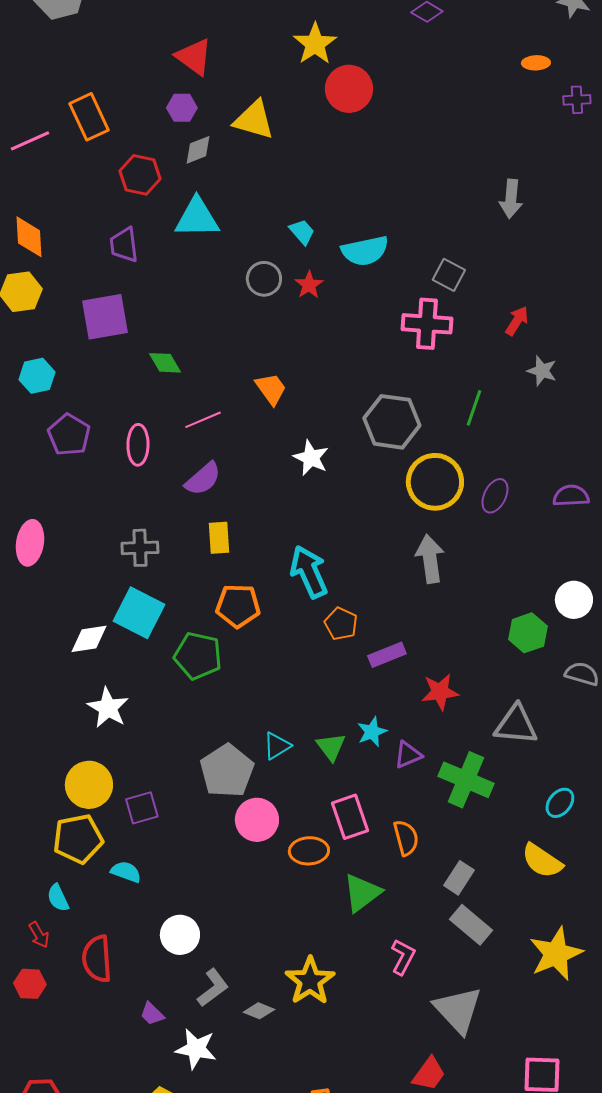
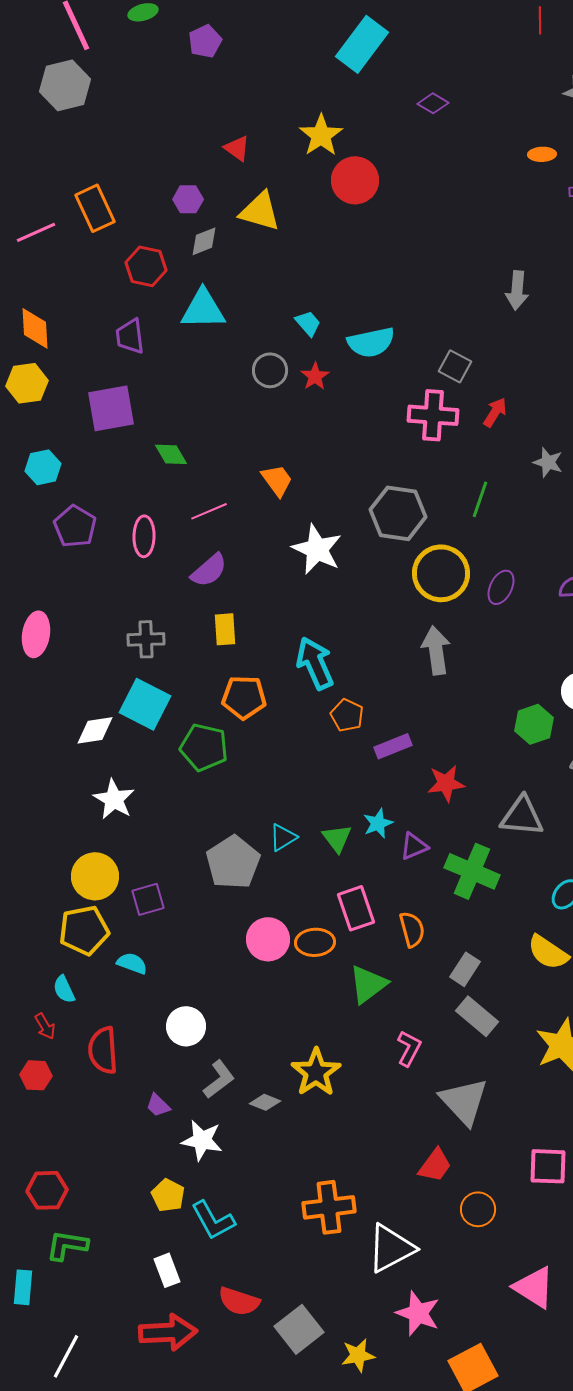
red triangle: (194, 57) -> (237, 148), moved, size x0.7
red arrow: (517, 321) -> (495, 412), moved
white star: (311, 458) -> (317, 549), size x1.4
pink circle: (257, 820) -> (268, 939), moved

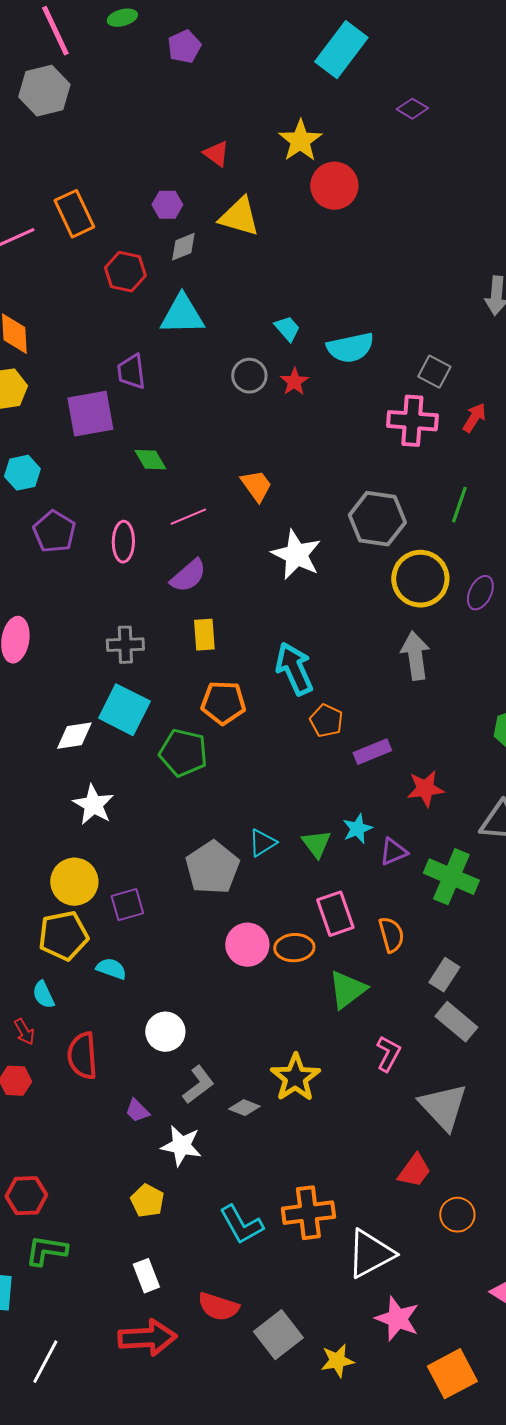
purple trapezoid: (130, 336) -> (131, 372), moved
cyan L-shape: (213, 1220) -> (241, 1225), moved

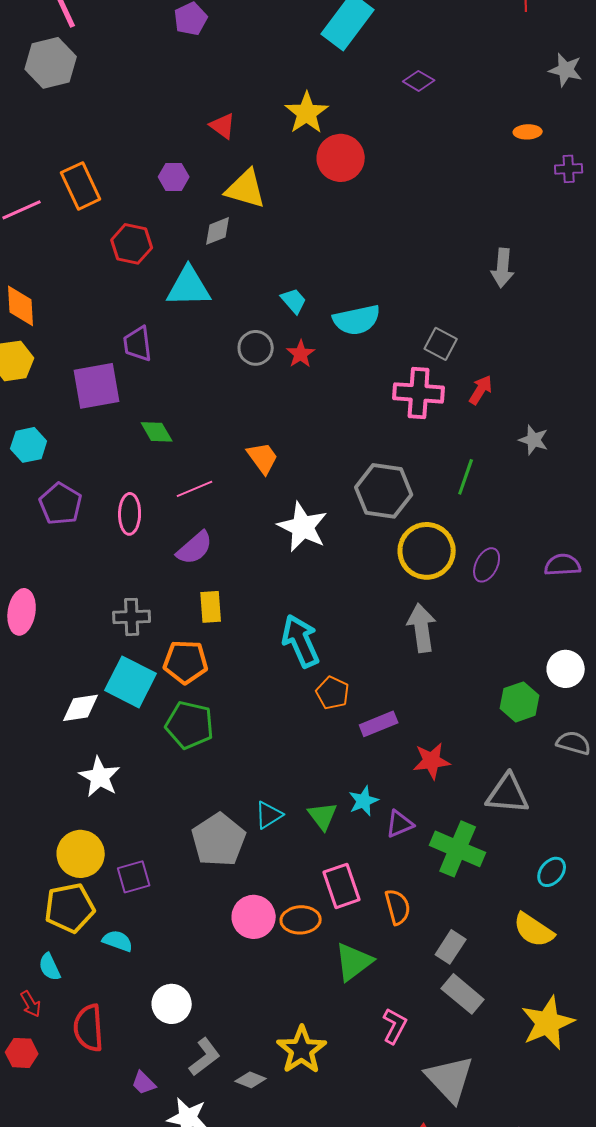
gray diamond: (183, 247) -> (218, 231), moved
orange pentagon: (223, 703) -> (186, 662), moved

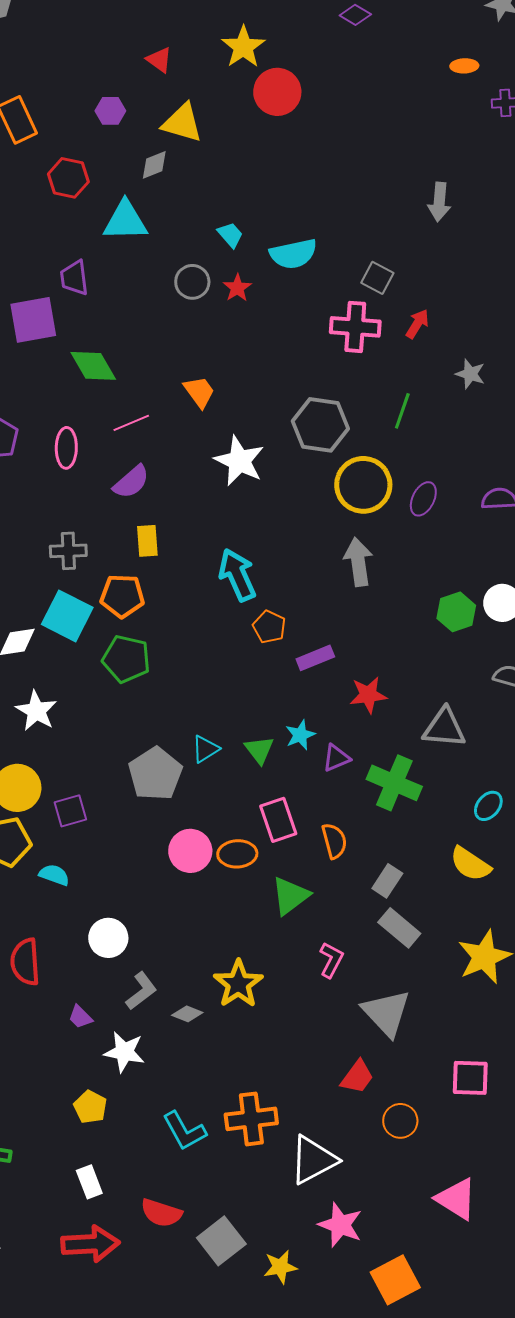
green diamond: (157, 432) -> (93, 366), size x1.4
green hexagon: (520, 702) -> (456, 612), moved

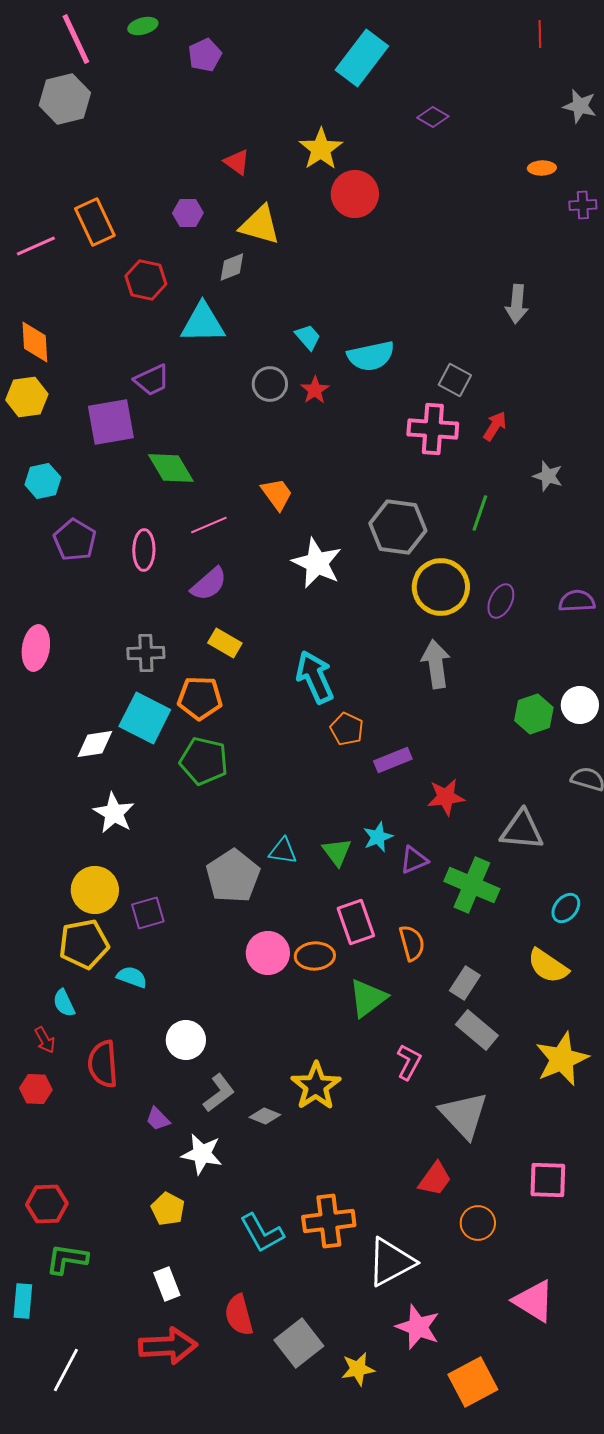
purple trapezoid: (74, 278) -> (152, 380), turned -108
yellow rectangle: (147, 541) -> (225, 643), turned -56
cyan triangle: (205, 749) -> (283, 851), turned 40
red semicircle: (161, 1213) -> (239, 1315), turned 57

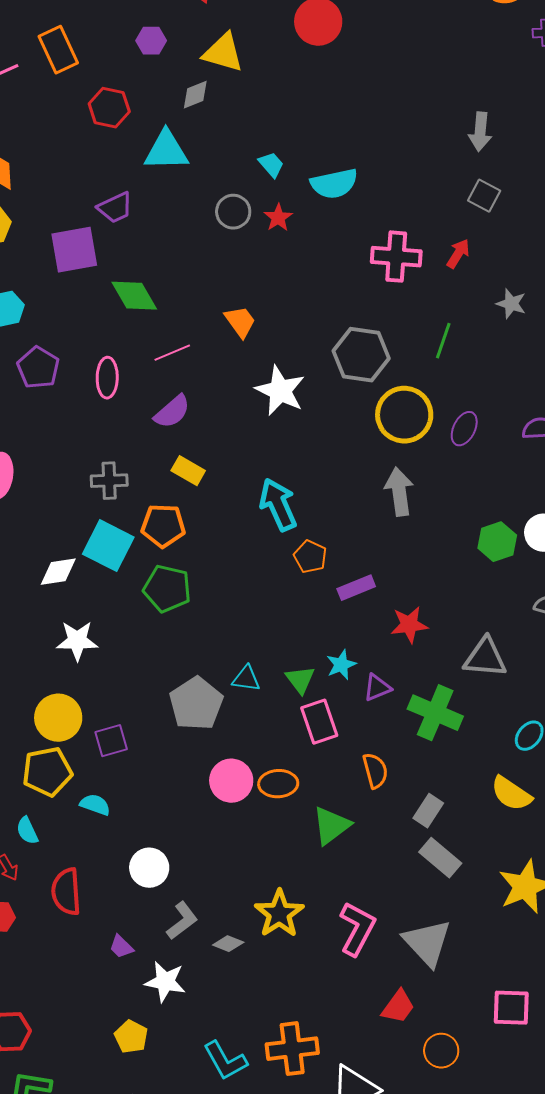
gray square: (455, 380) -> (484, 196), moved
white star: (114, 813) -> (77, 641), turned -30
pink rectangle: (356, 922) -> (319, 722), moved
pink L-shape: (409, 1062) -> (357, 929), moved, size x1.5

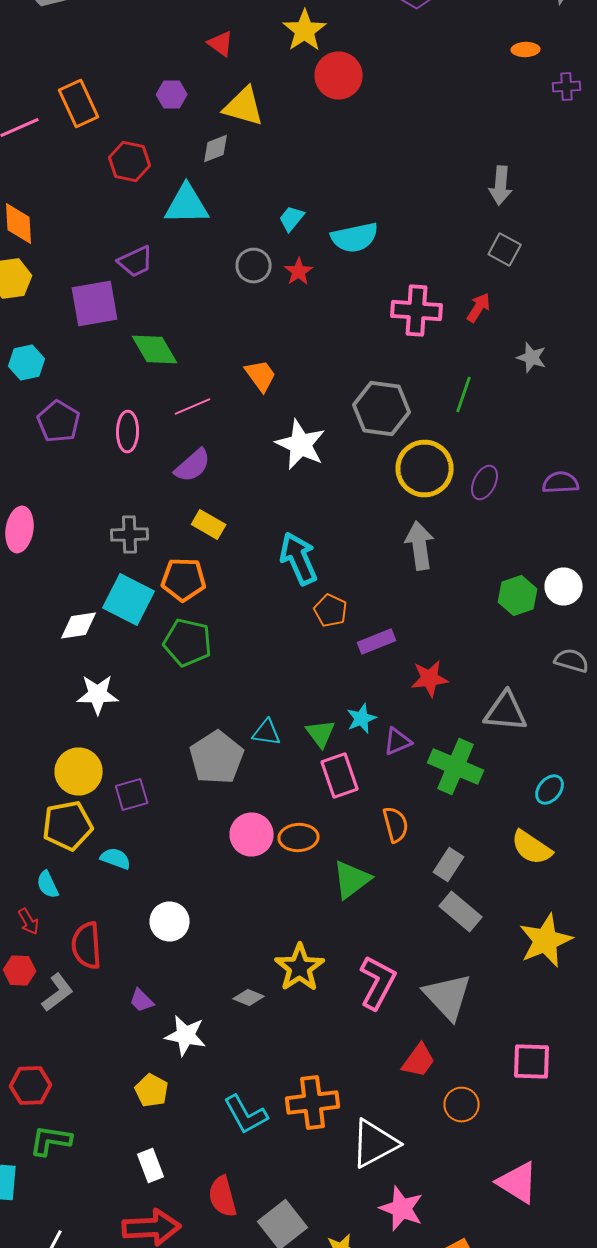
cyan trapezoid: (271, 165) -> (292, 218), turned -100
gray L-shape: (182, 921) -> (58, 992), moved

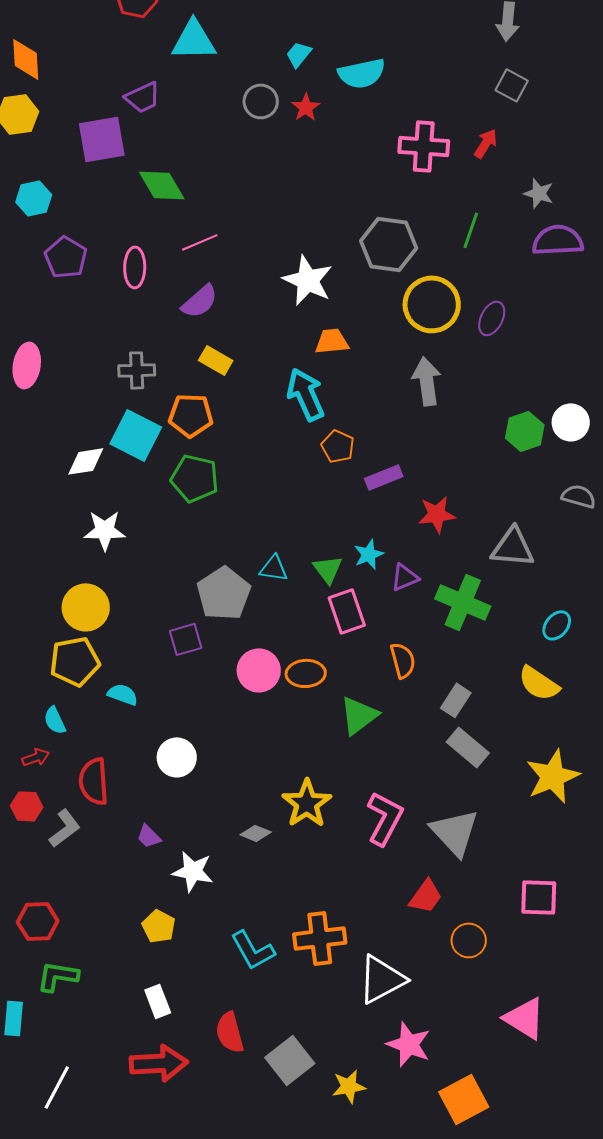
orange trapezoid: (261, 376) -> (332, 341), moved, turned -60
purple semicircle: (561, 482) -> (558, 240), moved, size x1.4
purple square: (132, 794) -> (186, 639), moved
red arrow: (29, 922) -> (36, 757), turned -80

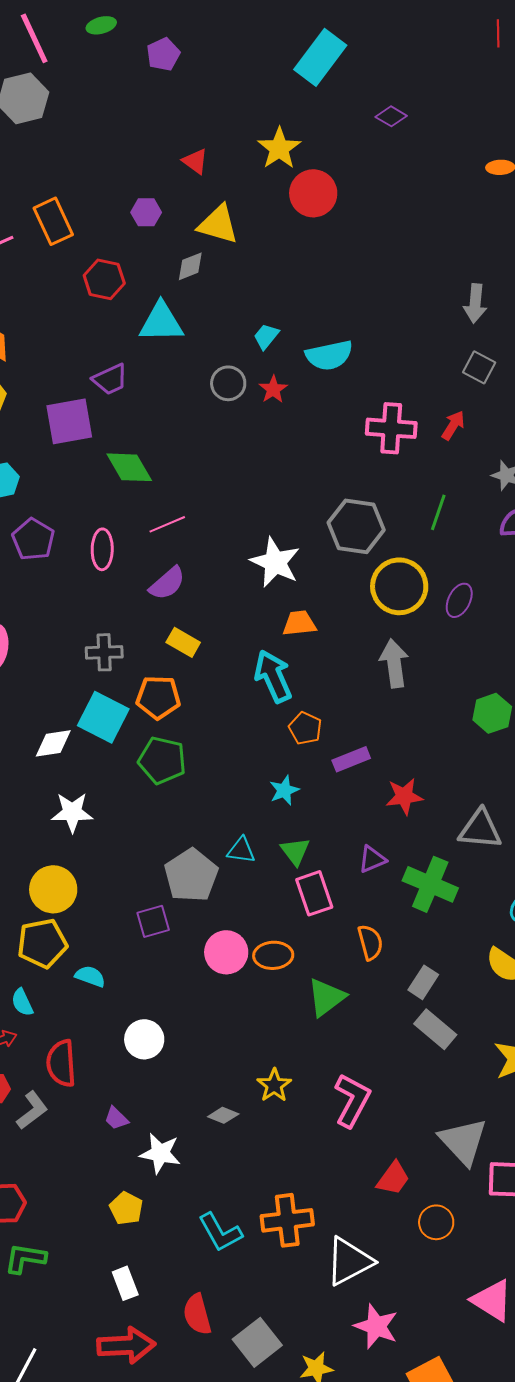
cyan star: (369, 554) -> (284, 790), moved
yellow star: (307, 803) -> (274, 1085), size x0.7
gray triangle: (455, 832) -> (463, 1141), moved

